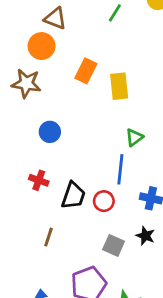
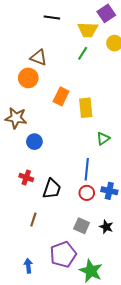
brown star: (26, 83) -> (16, 118), moved
green triangle: (134, 137) -> (103, 139), moved
red circle: (104, 201) -> (87, 193), moved
black star: (145, 236) -> (106, 227), moved

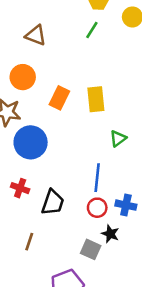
orange circle: (28, 78) -> (23, 77), moved
orange rectangle: (61, 96) -> (59, 98), moved
blue circle: (34, 142) -> (31, 142), size x1.6
black star: (106, 227) -> (110, 234), moved

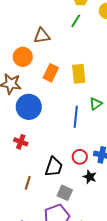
brown triangle: (36, 35) -> (42, 36), moved, turned -30
blue line: (97, 178) -> (76, 117), moved
black trapezoid: (53, 202) -> (54, 167), moved
gray square: (91, 249) -> (65, 193), moved

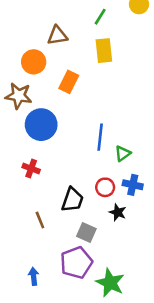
yellow rectangle: (79, 74) -> (104, 51), moved
green triangle: (96, 104) -> (123, 153), moved
brown line: (28, 183) -> (40, 220), turned -40

